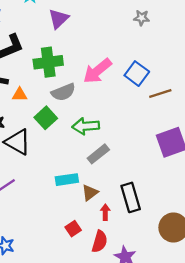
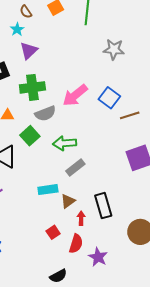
gray star: (142, 18) -> (114, 49), size x1.5
purple triangle: (59, 19) -> (29, 51), moved

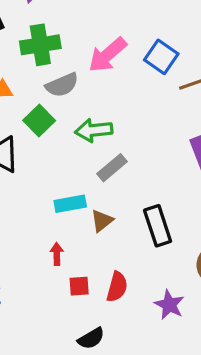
red arrow: (81, 218) -> (57, 254), moved
red square: (53, 232) -> (79, 286), moved, turned 32
purple star: (98, 257) -> (169, 305), moved

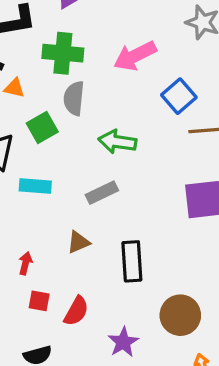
pink arrow: (108, 55) -> (135, 56), moved
gray semicircle: (62, 85) -> (74, 98), turned 104
green arrow: (94, 130) -> (117, 142), moved
cyan rectangle: (70, 204) -> (35, 186), moved

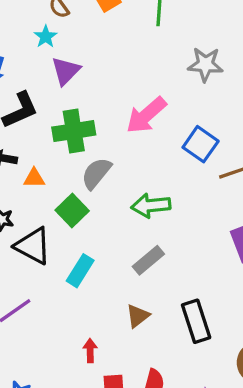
gray semicircle: (74, 98) -> (96, 173), turned 48
cyan rectangle: (35, 186) -> (80, 271), turned -48

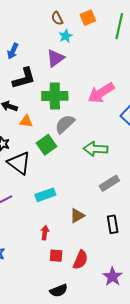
cyan star: (46, 37) -> (66, 36), moved
gray rectangle: (148, 260) -> (109, 183), moved
cyan rectangle: (80, 271) -> (45, 195), moved, turned 30
black rectangle: (196, 321) -> (113, 224), size x0.7

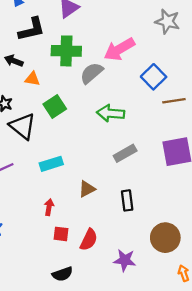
gray semicircle: (65, 124) -> (92, 73), moved
purple star: (112, 277) -> (125, 260), turned -30

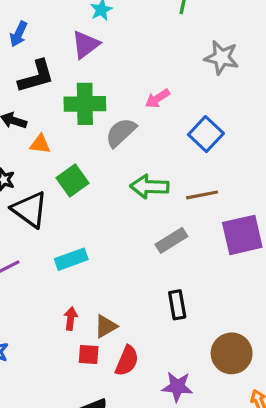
pink arrow: (119, 49) -> (157, 99), size x0.6
brown line: (174, 101) -> (202, 195), moved
brown triangle: (87, 189) -> (106, 326), moved

